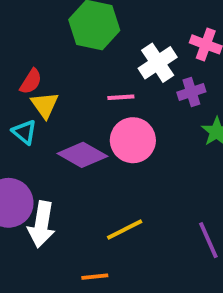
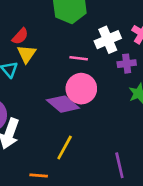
purple diamond: (82, 155) -> (63, 104), moved
yellow line: (125, 229) -> (65, 148), turned -45

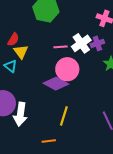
white cross: (108, 40) -> (81, 43), moved

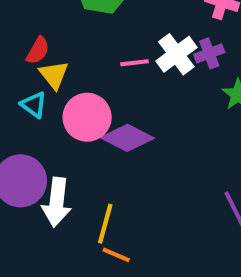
pink circle: (67, 69) -> (87, 117), moved
yellow line: (64, 116) -> (105, 224), moved
orange line: (49, 141) -> (116, 255), turned 32

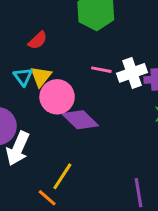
yellow triangle: (54, 75) -> (41, 76), moved
yellow line: (105, 224) -> (62, 176), moved

